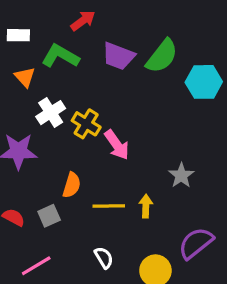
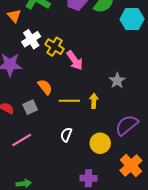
orange semicircle: (72, 185) -> (45, 87), turned -56
white semicircle: (104, 258) -> (66, 135), turned -128

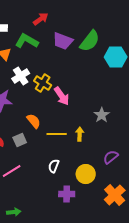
purple semicircle: (127, 125) -> (111, 157), size x0.7
purple cross: (88, 178) -> (67, 194), moved

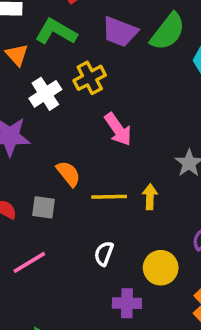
yellow cross: (43, 83) -> (90, 78), moved, turned 30
gray square: (20, 140) -> (44, 207), turned 32

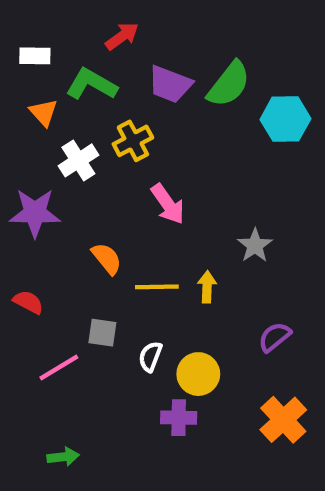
gray square: (44, 207) -> (102, 333), moved
yellow circle: (161, 268) -> (198, 374), moved

